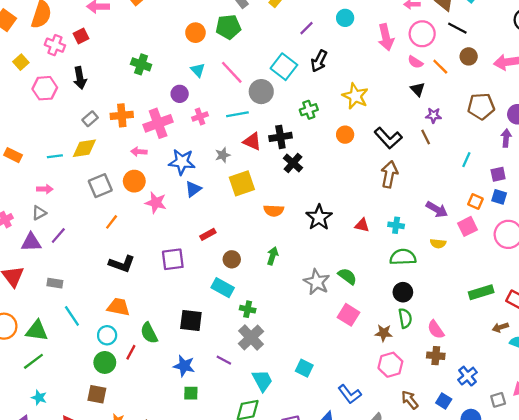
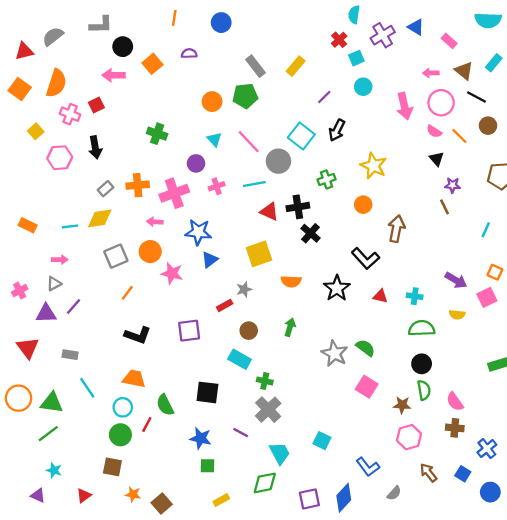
black L-shape: (388, 138) -> (365, 258), moved
gray star: (223, 155) -> (244, 289), moved
brown arrow: (389, 174) -> (396, 229), moved

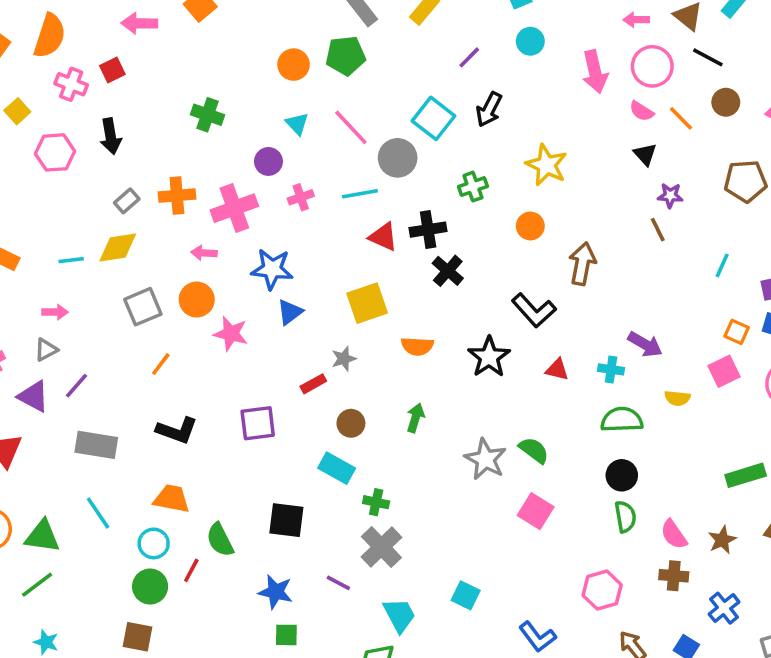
purple arrow: (456, 280) -> (645, 344), moved
purple triangle: (46, 313) -> (33, 396), turned 30
gray rectangle: (70, 355) -> (96, 445), moved, size x1.6
brown star: (402, 405) -> (722, 540), moved, turned -30

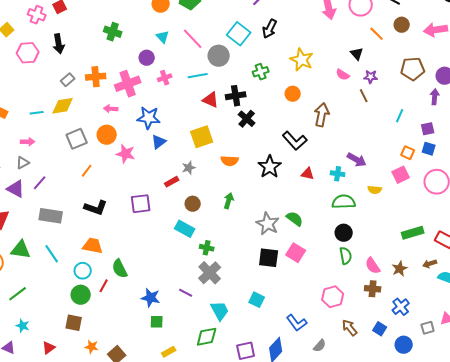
pink semicircle: (642, 111) -> (343, 75), moved
black square: (286, 520) -> (269, 258), moved
green triangle: (42, 536) -> (21, 250), moved

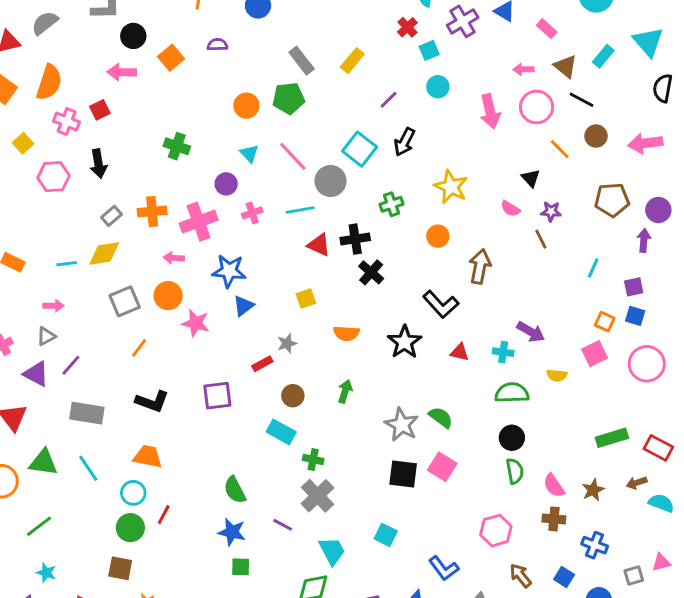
yellow square: (202, 137) -> (306, 298), size x0.6
green semicircle: (120, 269) -> (235, 490), moved
blue cross: (401, 307) -> (595, 545), turned -30

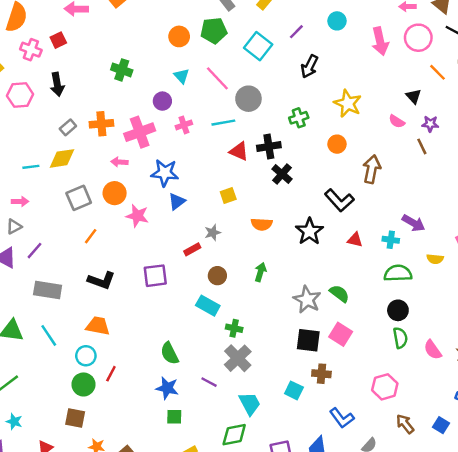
cyan square: (360, 149) -> (258, 46), moved
brown cross: (554, 519) -> (321, 374), moved

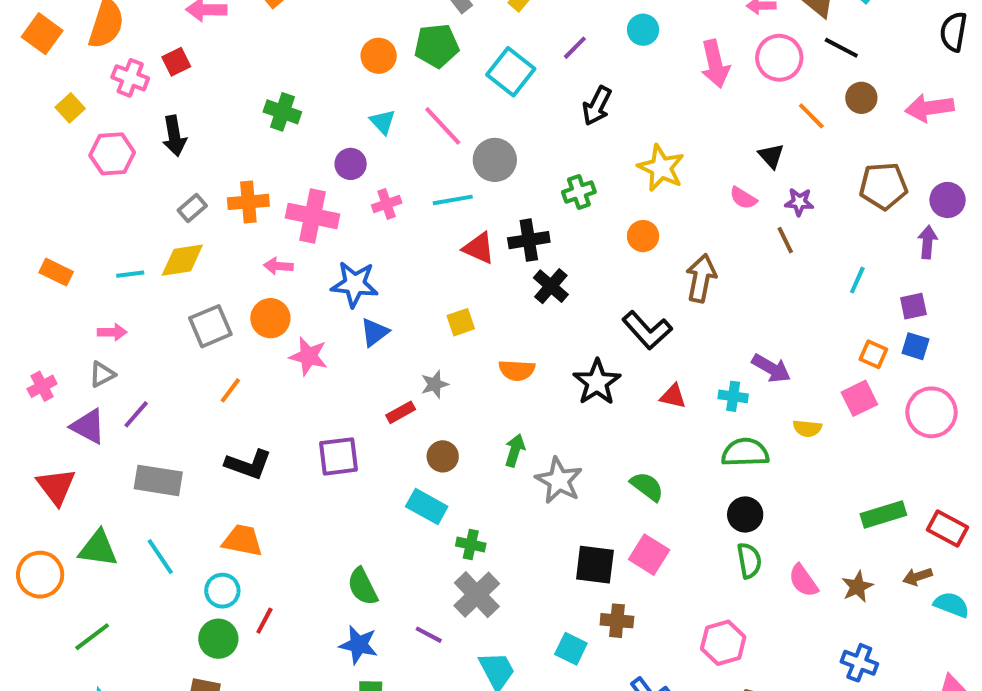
pink cross: (140, 132) -> (312, 216), turned 32
gray star: (307, 300) -> (559, 480), moved

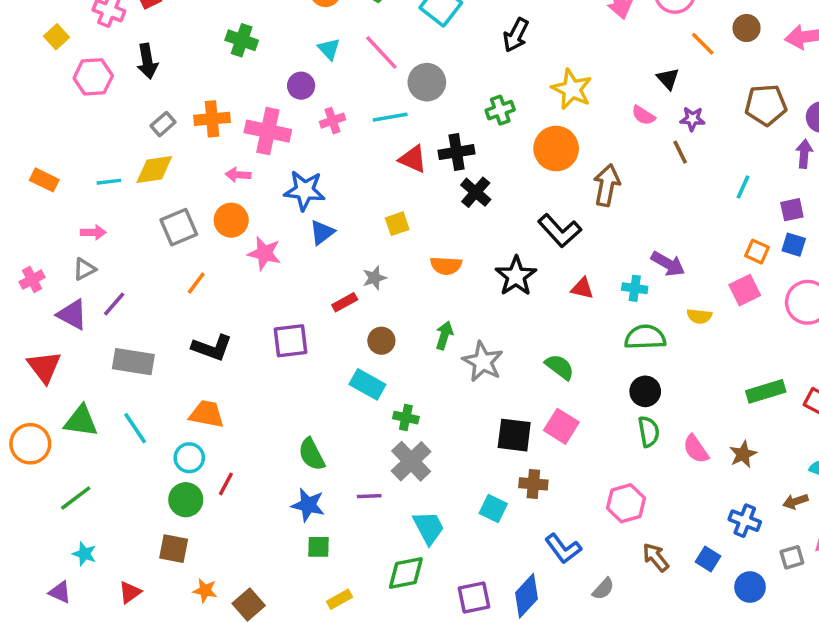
orange circle: (643, 236) -> (556, 149), size x1.6
brown arrow: (917, 577) -> (795, 501), moved
purple line: (429, 635) -> (369, 496), turned -30

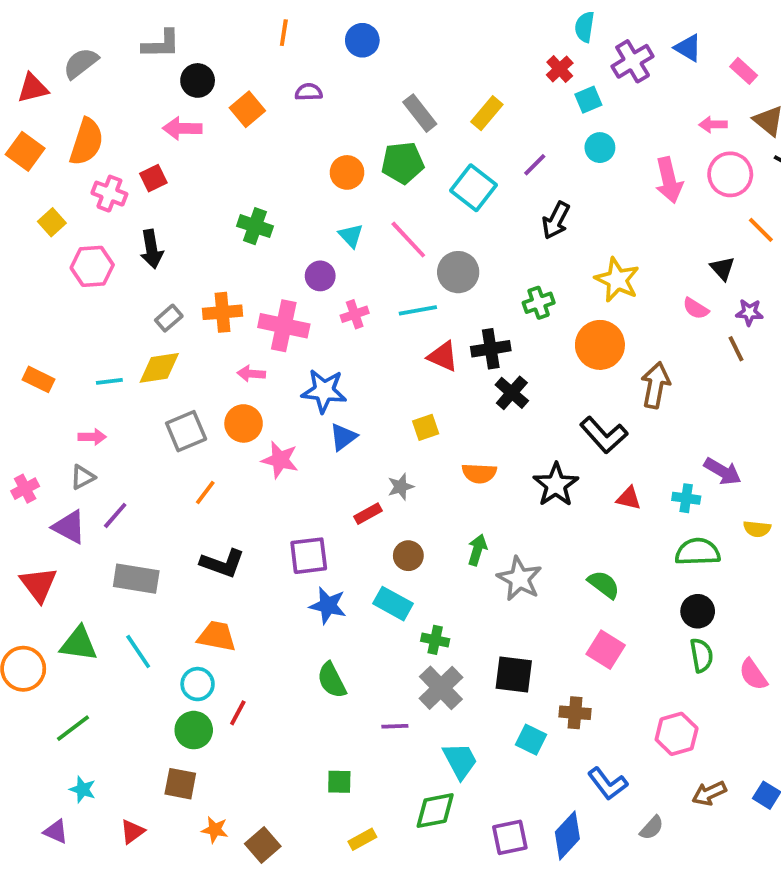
black square: (514, 435) -> (514, 674), moved
blue star: (308, 505) -> (328, 605), moved
brown arrow: (656, 557) -> (709, 793), turned -76

